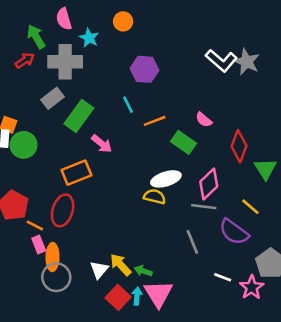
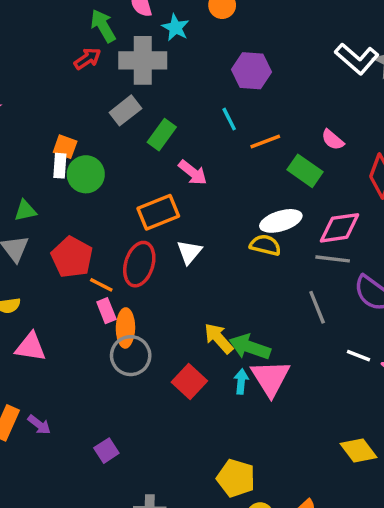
green rectangle: (79, 116) -> (162, 135), size x0.7
pink diamond: (209, 184) -> (340, 228), turned 36
white triangle: (99, 270) -> (189, 252), moved
green arrow: (143, 271) -> (250, 347), size x1.6
red square: (118, 297) -> (189, 381), moved

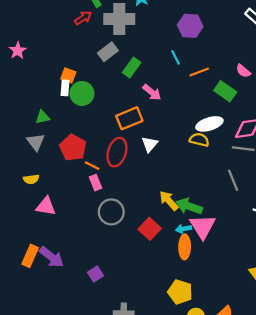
orange ellipse: (125, 328) -> (185, 247), moved
cyan arrow: (241, 381) -> (183, 229), turned -105
purple arrow: (39, 425) -> (51, 257), size x1.6

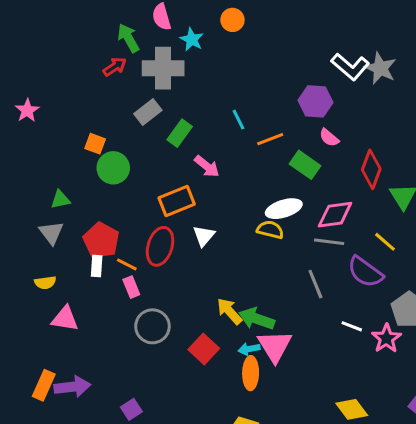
purple hexagon: (190, 26) -> (315, 101), moved
white rectangle: (65, 88) -> (97, 266), moved
purple arrow: (51, 257) -> (72, 387), turned -45

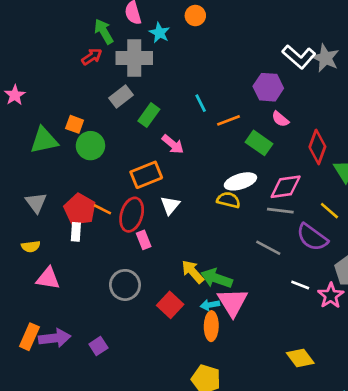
green triangle: (60, 200) -> (44, 140), moved, size x1.6
orange line: (127, 264) -> (102, 209), moved
gray line: (315, 284) -> (268, 248), turned -40
pink rectangle: (131, 287) -> (144, 240), moved
purple square: (131, 409) -> (98, 346), moved

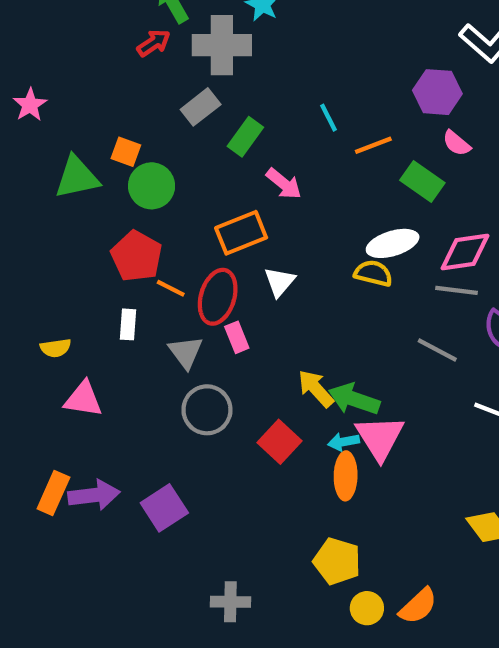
gray triangle: (36, 203) -> (186, 352), moved
red pentagon: (80, 209) -> (137, 256), moved
purple square: (98, 346) -> (164, 508), size x1.5

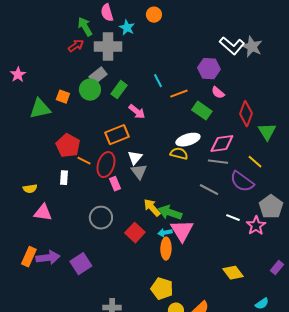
green circle: (152, 186) -> (90, 90), moved
gray triangle: (186, 352) -> (139, 172), moved

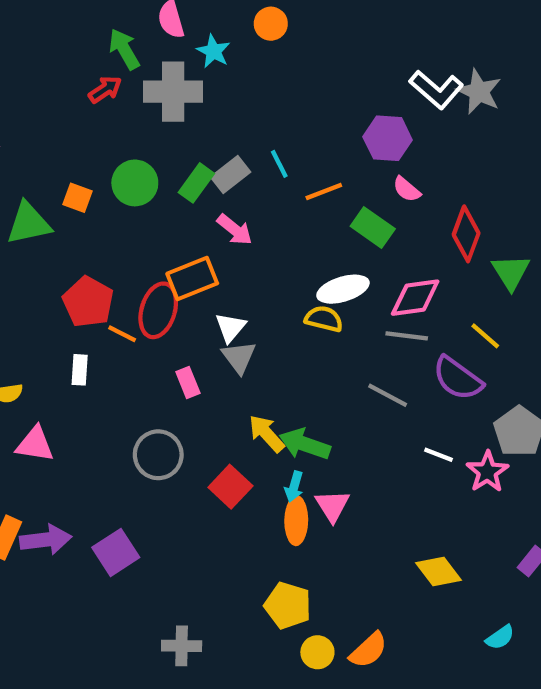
gray rectangle: (98, 76) -> (230, 174), moved
red ellipse: (106, 165) -> (158, 310), moved
pink triangle: (182, 231) -> (332, 506), moved, size x0.7
cyan arrow: (165, 233) -> (294, 487), turned -64

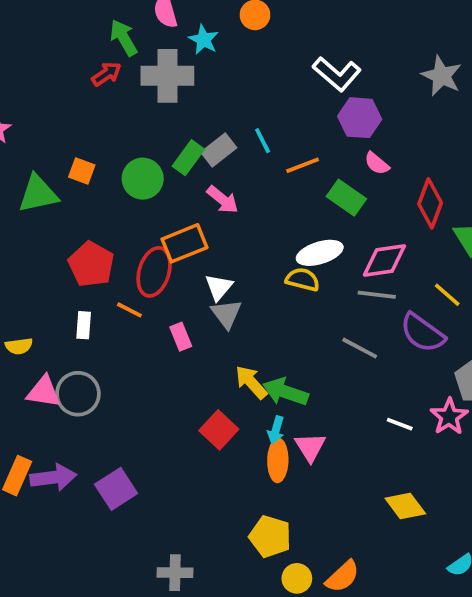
white L-shape: (436, 89) -> (337, 74), moved
green circle: (135, 183) -> (143, 179), moved
orange line: (122, 334) -> (129, 310), moved
gray circle: (158, 455) -> (78, 394), moved
white line: (439, 455) -> (400, 424), moved

